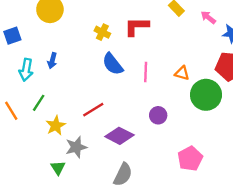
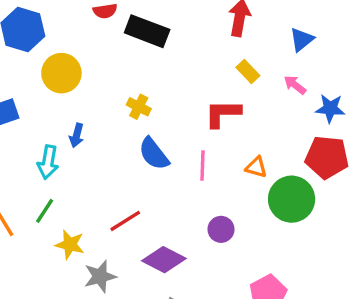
red L-shape: (137, 26) -> (223, 113), moved
blue arrow: (52, 61) -> (77, 135), moved
cyan arrow: (26, 70) -> (48, 162), moved
yellow star: (56, 126) -> (70, 244), turned -30

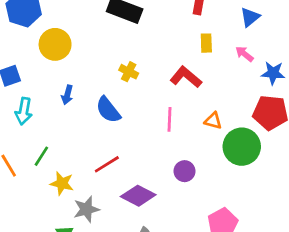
yellow rectangle: (248, 71) -> (206, 43), turned 42
yellow cross: (139, 107) -> (129, 72), moved
red L-shape: (223, 113) -> (186, 77), turned 40
blue semicircle: (154, 154) -> (108, 110), moved
cyan arrow: (48, 162) -> (24, 111), moved

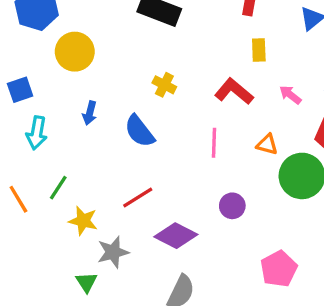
pink arrow: (244, 54) -> (290, 95), moved

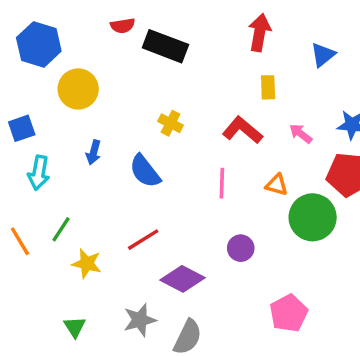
gray star: (113, 252) -> (140, 320), moved
green triangle: (86, 282) -> (75, 327), moved

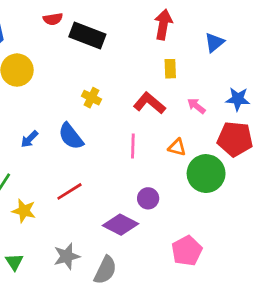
blue arrow: (94, 152) -> (29, 139), moved, turned 30
purple diamond: (183, 279) -> (120, 225), moved

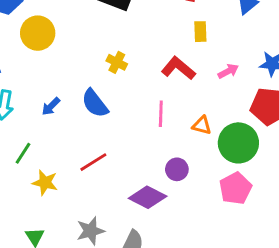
pink arrow: (196, 106) -> (228, 71), turned 114
orange triangle: (177, 147) -> (202, 125), moved
pink pentagon: (187, 251) -> (235, 188), moved

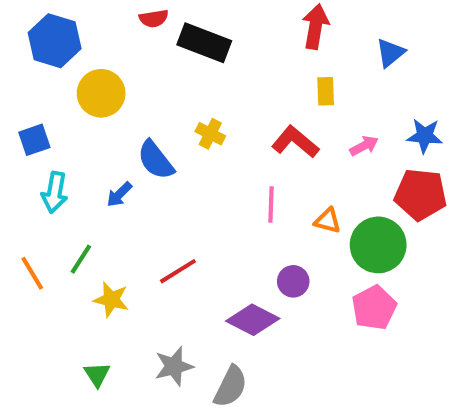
blue semicircle: (95, 103) -> (156, 160), moved

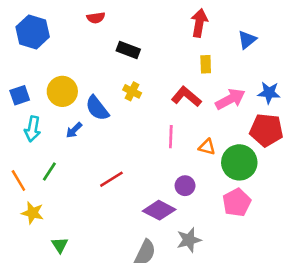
black rectangle: (204, 43) -> (128, 50), moved, size x0.7
yellow circle: (101, 93) -> (62, 91), moved
pink arrow: (364, 146) -> (230, 99), size x1.6
yellow star: (111, 300) -> (33, 213), moved
gray star: (174, 366) -> (189, 240), moved

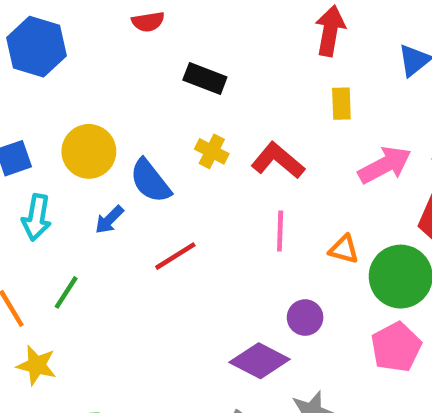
red L-shape: (186, 97) -> (278, 160), moved
red line: (111, 179) -> (175, 256), moved

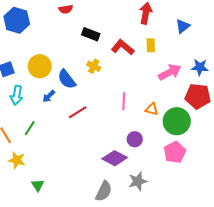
red L-shape: (278, 160) -> (123, 47), moved

